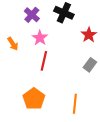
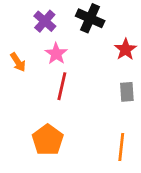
gray rectangle: (90, 65) -> (127, 92), turned -40
orange line: (75, 104) -> (121, 147), moved

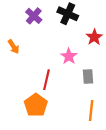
pink star: (56, 54) -> (69, 56), moved
red line: (62, 86) -> (46, 80), moved
gray rectangle: (127, 92) -> (88, 76), moved

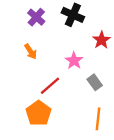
orange arrow: (14, 47) -> (31, 51), moved
gray rectangle: (88, 76) -> (95, 82), turned -32
red line: (46, 80) -> (50, 86), turned 36

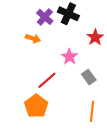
purple cross: (36, 17) -> (45, 17), moved
orange arrow: (31, 51) -> (33, 38), moved, turned -40

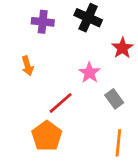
purple cross: (45, 17) -> (43, 22), moved, turned -35
orange arrow: (33, 38) -> (28, 66), moved, turned 56

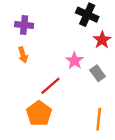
black cross: (88, 18) -> (87, 15), moved
purple cross: (43, 22) -> (24, 25), moved
gray rectangle: (114, 99) -> (98, 73), moved

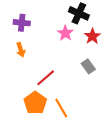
pink star: (75, 61) -> (65, 33), moved
orange line: (99, 119) -> (61, 108), moved, turned -36

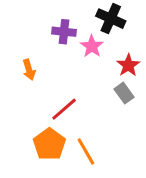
purple cross: (22, 23) -> (64, 32), moved
red star: (92, 36) -> (128, 65), moved

